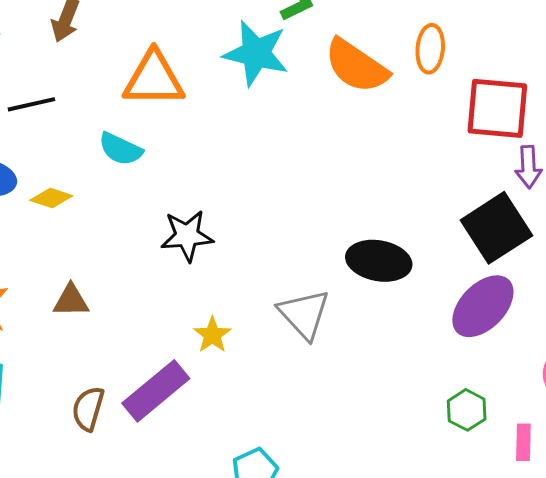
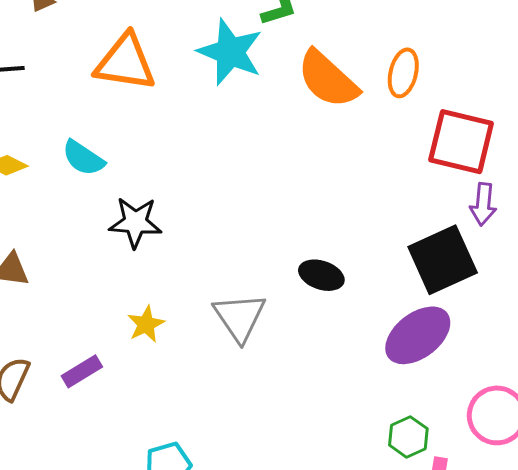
cyan semicircle: (121, 149) -> (83, 158), moved
black ellipse: (379, 261) -> (321, 275), size x0.7
purple rectangle: (156, 391) -> (82, 371), size x0.6
green hexagon: (467, 410) -> (408, 437), moved

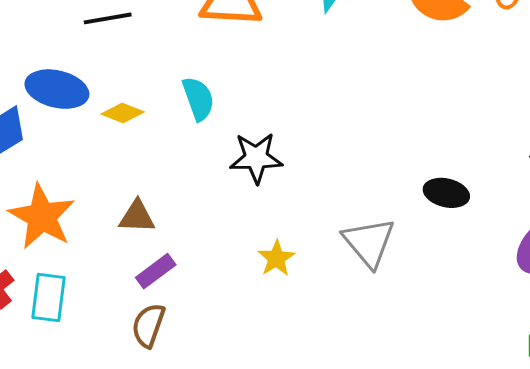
cyan semicircle: (83, 158) -> (198, 99), turned -138
purple rectangle: (82, 371) -> (156, 271), moved

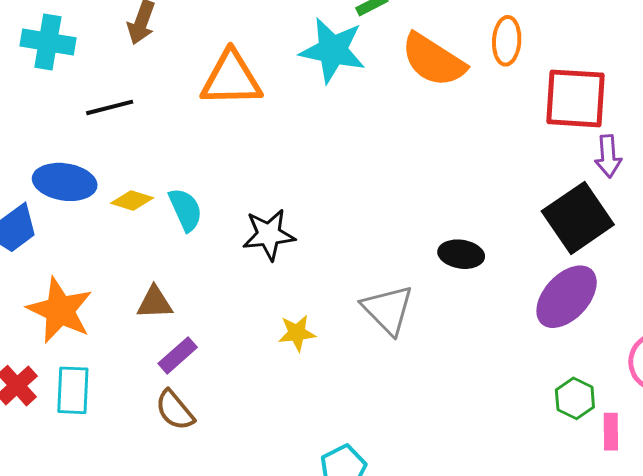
cyan semicircle: (198, 99) -> (185, 210), moved
yellow star: (276, 258) -> (297, 333), turned 30
brown semicircle: (148, 325) -> (175, 410), turned -54

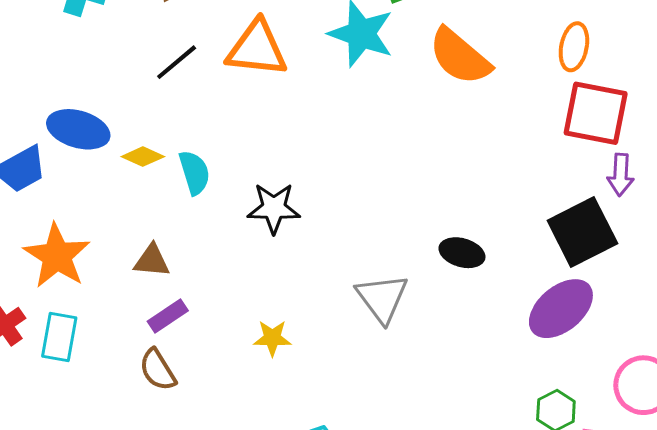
orange ellipse: (507, 41) -> (574, 47), moved
black line: (110, 107) -> (177, 62), moved, turned -33
yellow star: (297, 333) -> (272, 338), moved

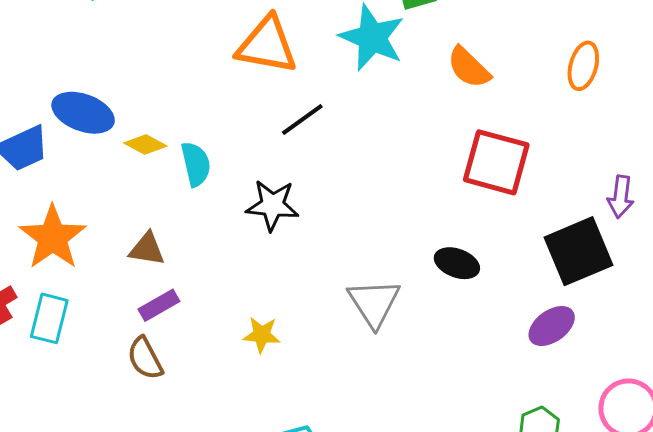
orange semicircle: (460, 57) -> (469, 67), size x0.7
black line: (177, 62) -> (302, 120), moved
red square: (596, 113) -> (496, 162), moved
purple ellipse: (561, 309) -> (552, 326), size x0.7

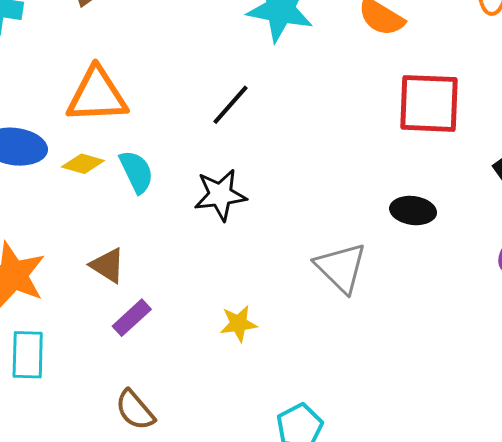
orange triangle: (267, 45) -> (97, 95), moved
brown triangle: (147, 249) -> (108, 265), turned 36
brown semicircle: (145, 358) -> (135, 410), moved

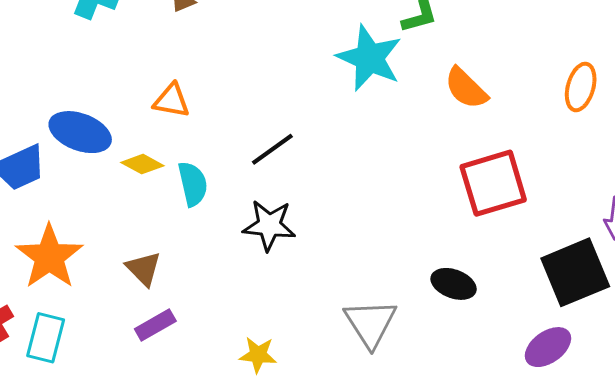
orange triangle: (97, 95) -> (172, 101), size x0.6
red square: (429, 103) -> (493, 183), turned -32
black line: (230, 105) -> (272, 149), moved

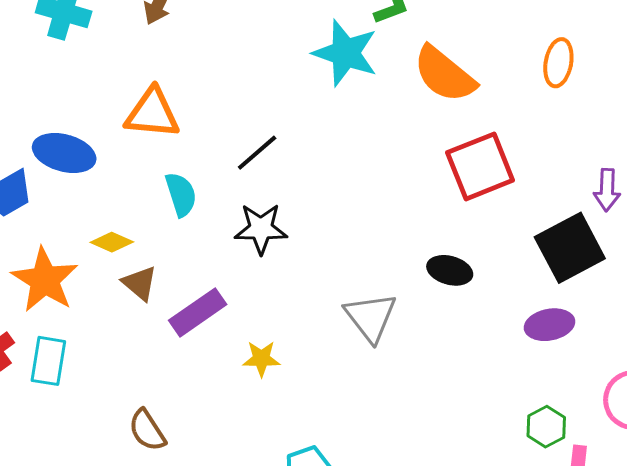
orange semicircle: (466, 88) -> (444, 74), size x1.4
orange triangle: (172, 101) -> (152, 113), size x1.5
yellow diamond: (142, 164) -> (112, 242), moved
purple rectangle: (155, 325) -> (198, 312), moved, size x1.4
purple ellipse: (548, 347) -> (550, 325), turned 30

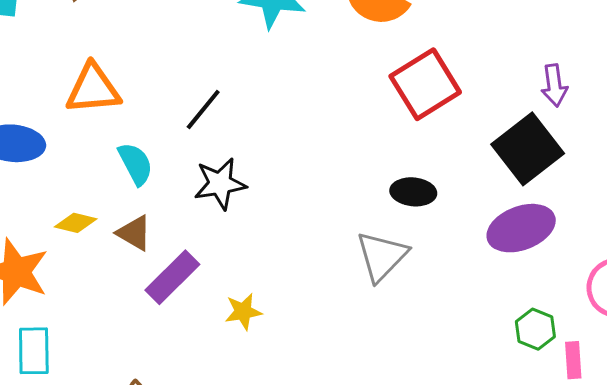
brown triangle: (140, 283) -> (134, 233), moved
gray triangle: (371, 317) -> (382, 256), moved, turned 32
purple ellipse: (550, 325) -> (521, 228), size x1.4

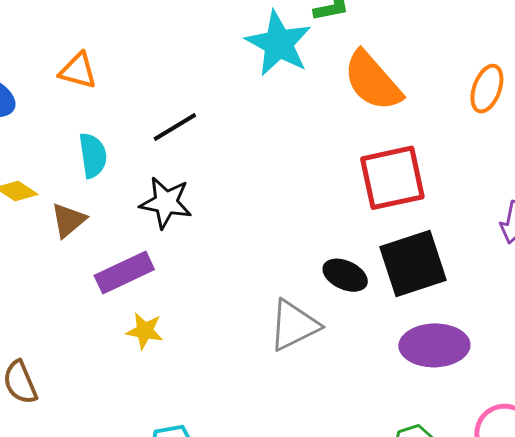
orange triangle: (93, 89) -> (78, 71), size x0.7
black square: (528, 149) -> (413, 264), moved
brown triangle: (134, 233) -> (68, 220), turned 30
purple rectangle: (172, 277) -> (124, 273), moved

